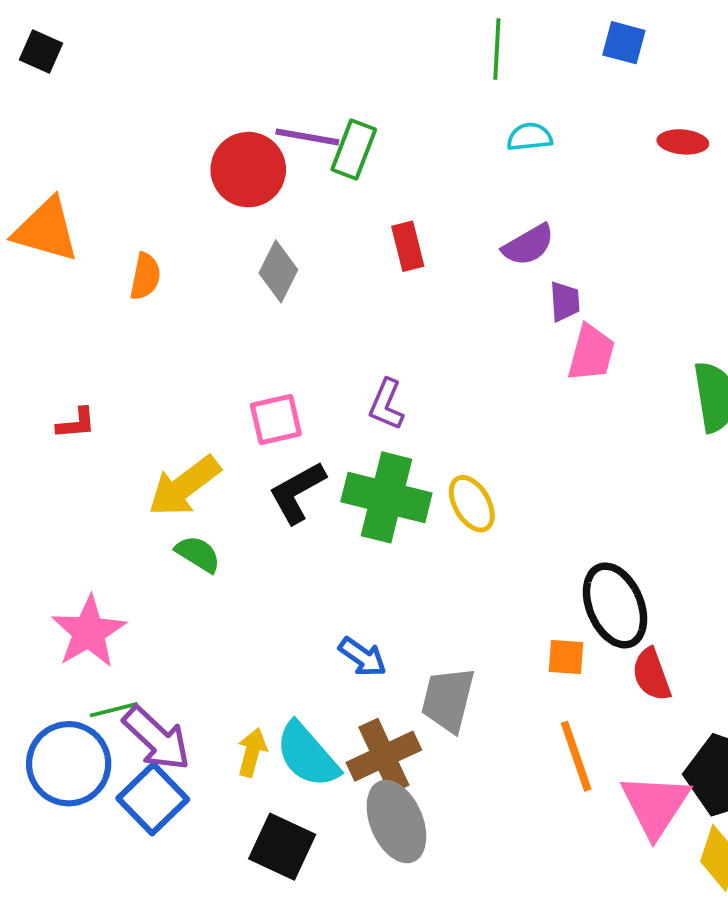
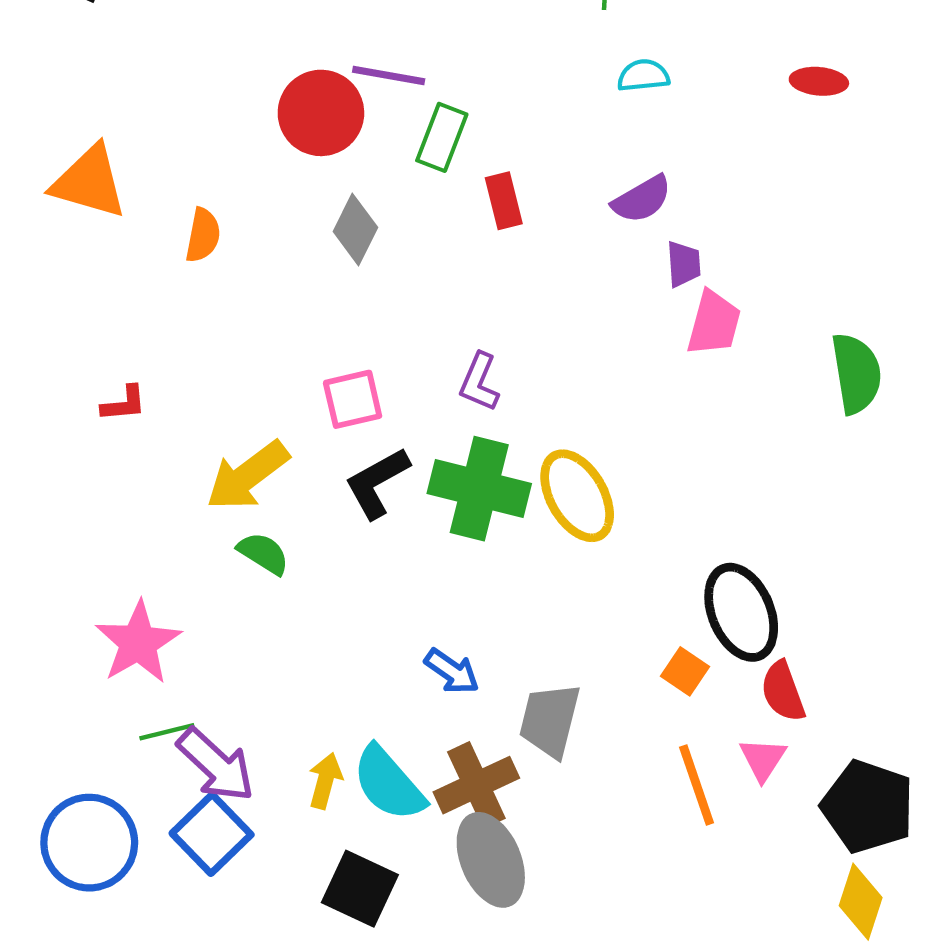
green rectangle: (354, 149) -> (442, 137), moved
yellow ellipse: (472, 504) -> (577, 496), size x1.4
orange square: (566, 657) -> (685, 671), turned 30
blue circle: (69, 764) -> (89, 843), moved
pink triangle: (655, 805) -> (763, 759), moved, size x0.6

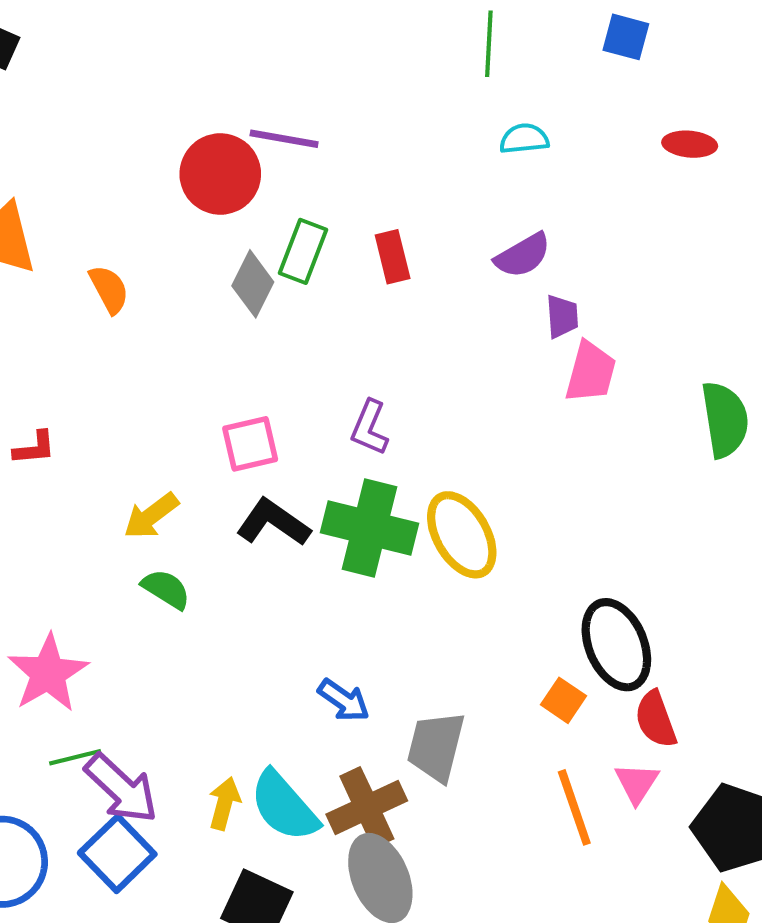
green rectangle: (442, 137) -> (303, 251), moved
orange semicircle: (203, 235) -> (109, 289), turned -39
yellow arrow: (248, 476) -> (151, 516), size x0.7
black L-shape: (377, 483) -> (273, 523), turned 64

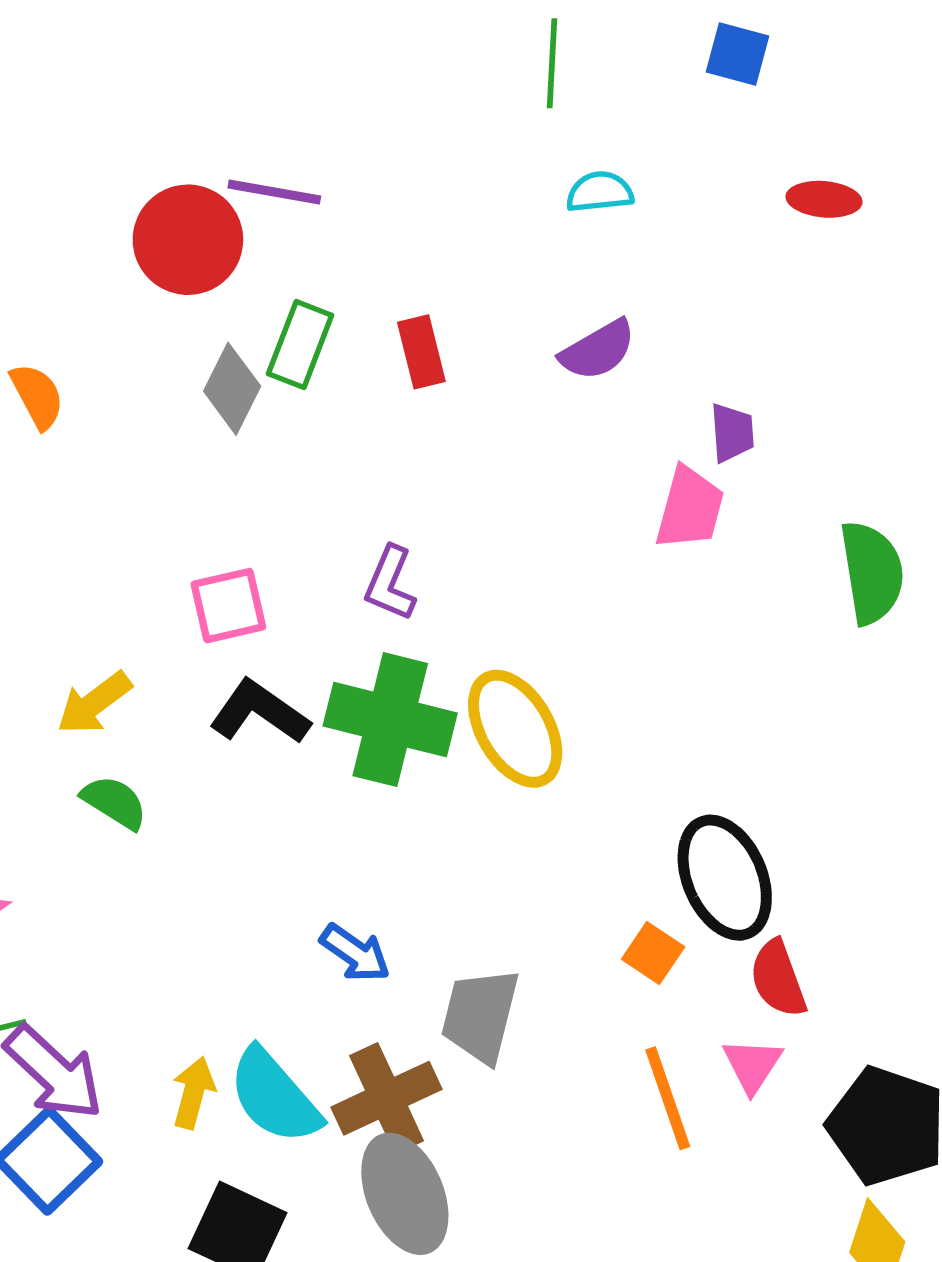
purple trapezoid: (562, 316) -> (732, 433), moved

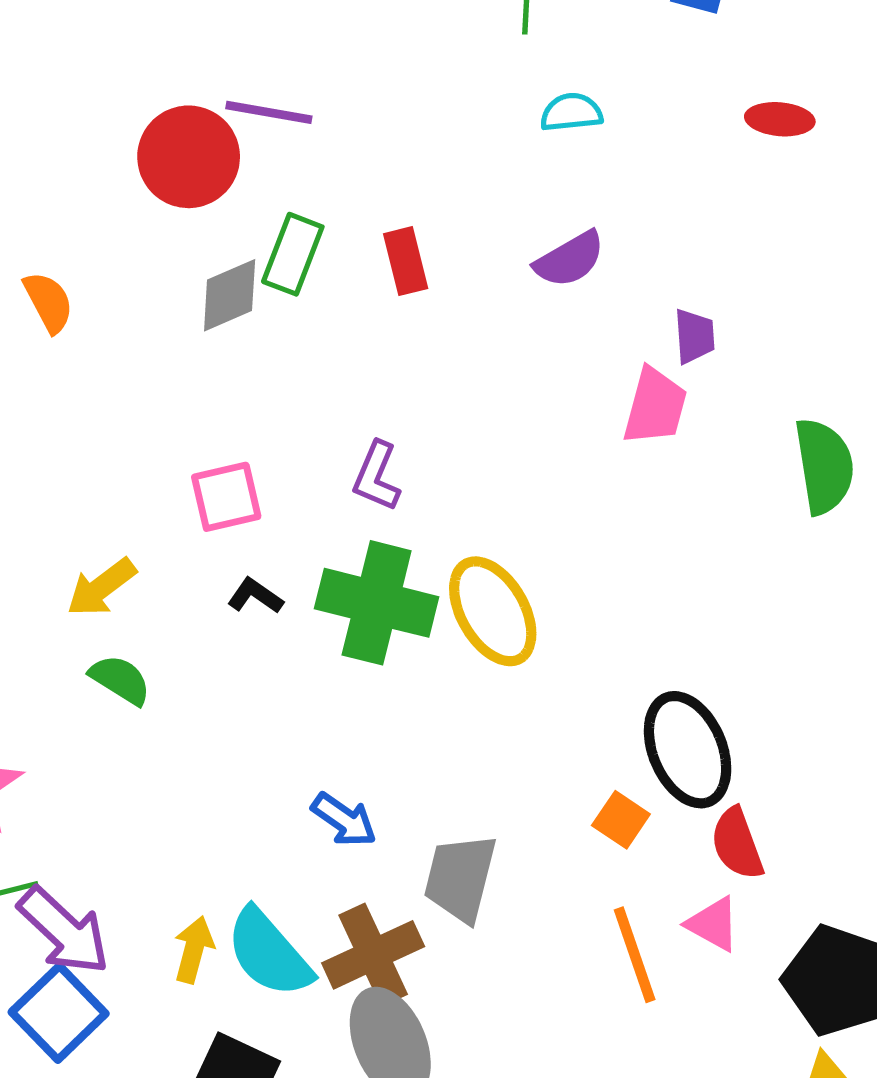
gray diamond: (232, 389) -> (230, 295), turned 40
black L-shape: (260, 712) -> (255, 596), size x0.6
pink triangle: (752, 1065) -> (713, 924), turned -34

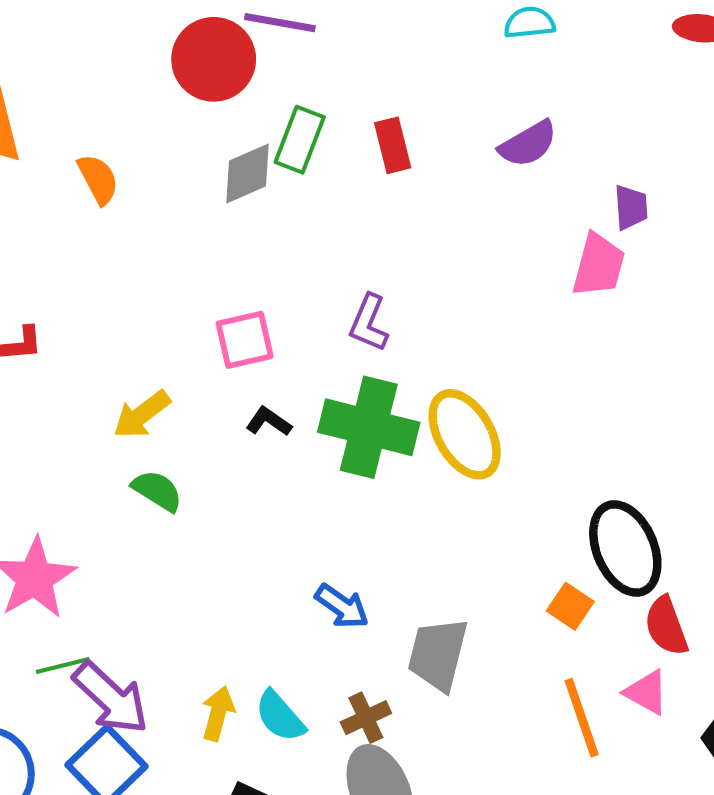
cyan semicircle: (269, 953) -> (280, 716), size x0.7
brown cross: (373, 955) -> (366, 718), size x0.6

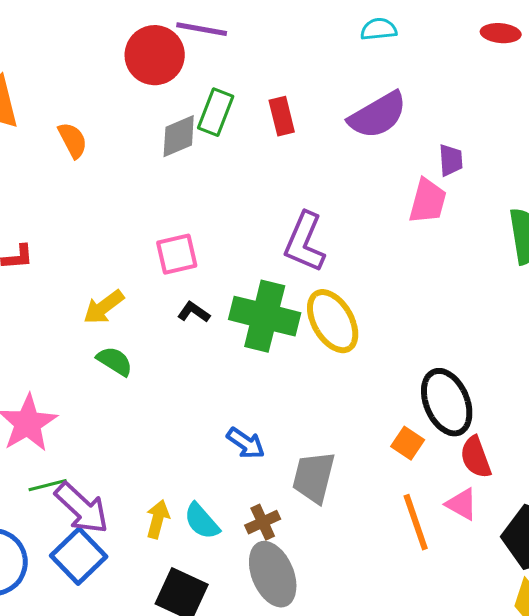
purple semicircle: (528, 144) -> (378, 115), size x1.4
purple L-shape: (369, 323) -> (305, 242), moved, size x1.5

